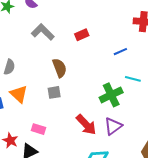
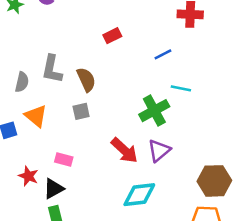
gray L-shape: (43, 32) -> (52, 69), moved, turned -120

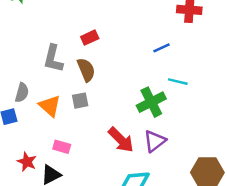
red rectangle: (112, 36) -> (90, 38), moved
gray semicircle: (22, 82) -> (22, 93), moved
orange triangle: (36, 116) -> (50, 106), moved

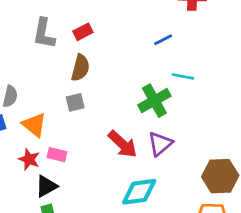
gray L-shape: (53, 59) -> (44, 33), moved
brown semicircle: (86, 70) -> (80, 68), turned 40
orange triangle: (50, 106) -> (34, 125), moved
red star: (27, 162) -> (29, 159), moved

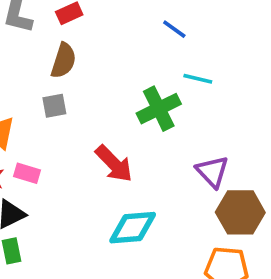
blue line: (163, 40) -> (174, 29), turned 60
purple triangle: (160, 144) -> (212, 172), moved, turned -36

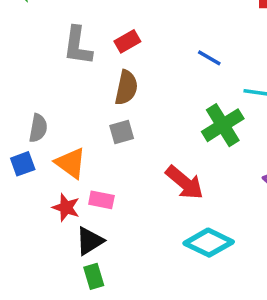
blue line: (174, 29) -> (209, 58), moved
cyan diamond: (133, 228) -> (209, 243), turned 36

